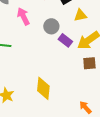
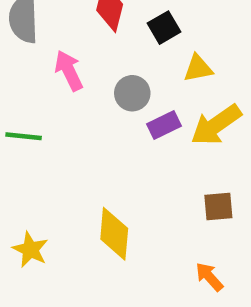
purple rectangle: (65, 40) -> (164, 125), turned -64
brown square: (89, 63) -> (218, 207), moved

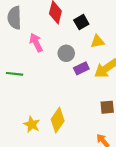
yellow diamond: (114, 234) -> (58, 120), turned 30
yellow star: (30, 250) -> (32, 124), moved

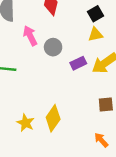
black square: (81, 22) -> (95, 14), moved
gray circle: (66, 53) -> (53, 47), moved

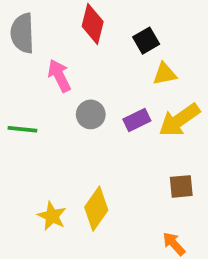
black square: (95, 14) -> (146, 41), moved
gray circle: (53, 47) -> (91, 114), moved

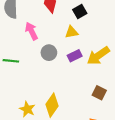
yellow triangle: (165, 74) -> (72, 32), moved
brown square: (181, 186) -> (99, 93), turned 32

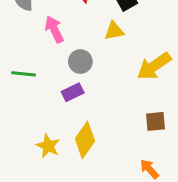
purple rectangle: (75, 56) -> (73, 92), moved
brown square: (99, 93) -> (156, 121), turned -32

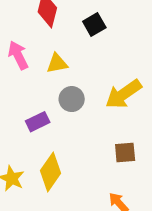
yellow triangle: (114, 31) -> (57, 63), moved
gray circle: (80, 62) -> (72, 99), moved

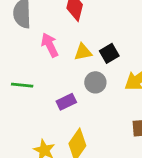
black square: (94, 24) -> (109, 53), moved

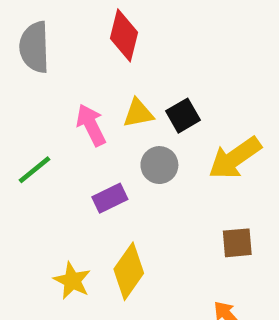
pink arrow: (50, 45) -> (91, 125), moved
green line: (22, 85) -> (34, 170), turned -45

